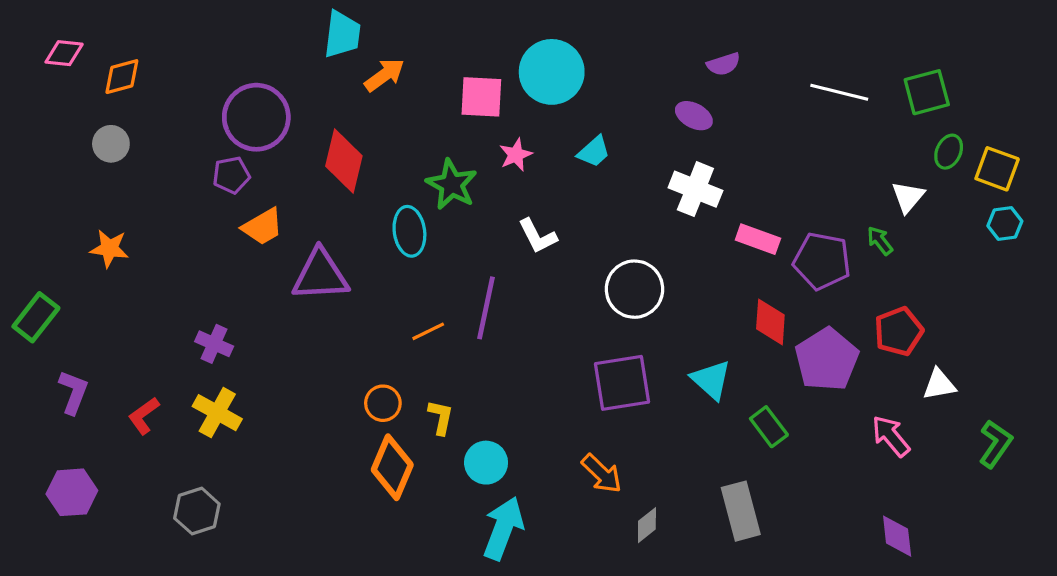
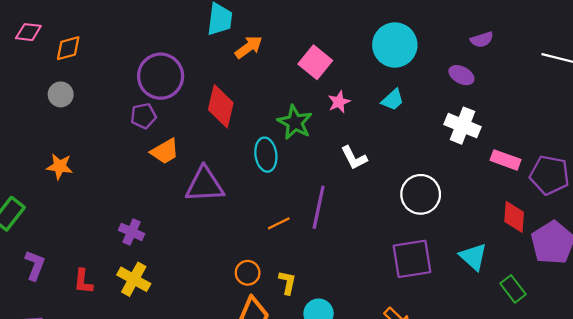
cyan circle: (552, 72) -> (395, 45), moved
pink square: (481, 97) -> (315, 62), turned 36
red L-shape: (144, 416) -> (83, 281), turned -48

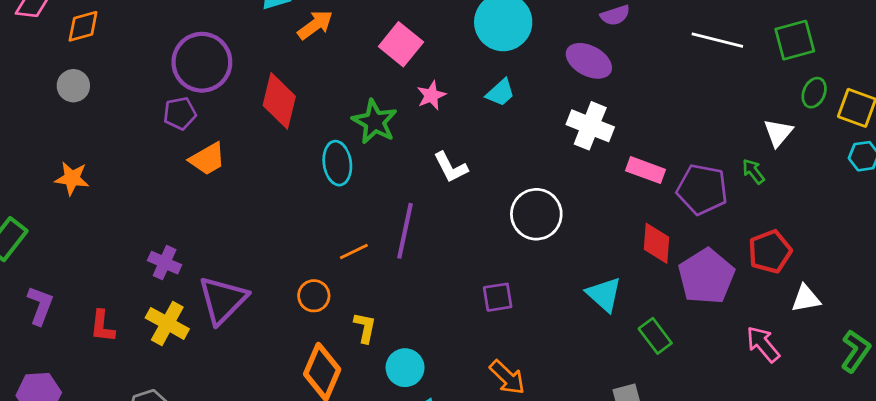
purple ellipse: (461, 75) -> (589, 61), size x1.4
purple triangle: (205, 185) -> (223, 300), moved, turned -42
purple square: (412, 259) -> (498, 297), moved, size x0.6
orange circle: (248, 273) -> (314, 296), moved

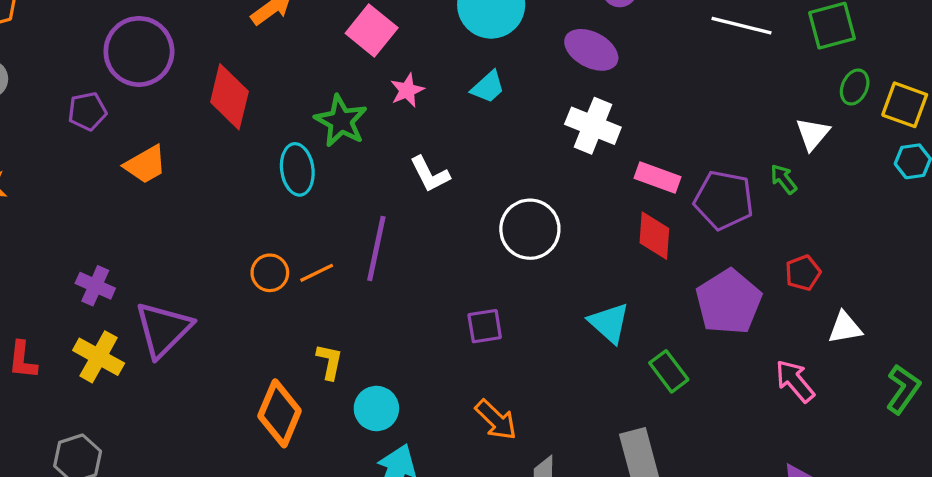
purple pentagon: (180, 113) -> (87, 111), moved
red diamond: (657, 243) -> (654, 236), moved
red pentagon: (770, 252) -> (803, 273), size x0.7
orange circle: (314, 296) -> (270, 273), moved

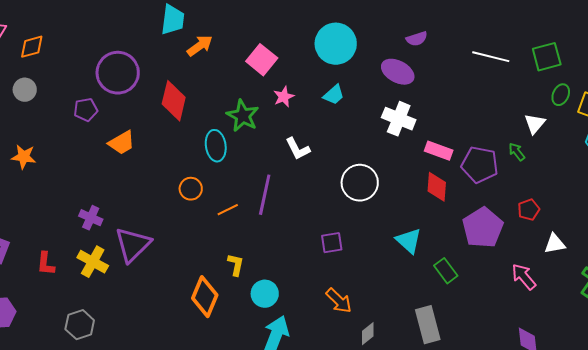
orange circle: (270, 273) -> (191, 189), moved

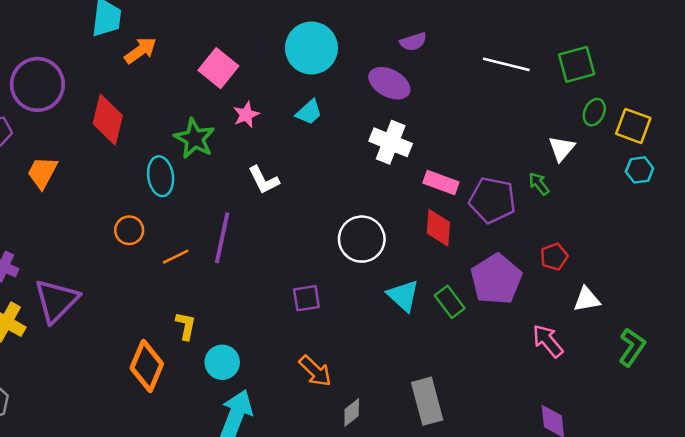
orange trapezoid: (122, 143) -> (42, 172), turned 148
white circle: (360, 183) -> (362, 239), moved
green rectangle: (446, 271) -> (450, 302), moved

